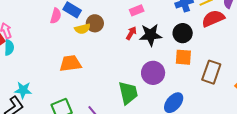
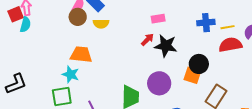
brown circle: (95, 23) -> (78, 17), moved
black circle: (183, 33) -> (199, 64), moved
cyan star: (23, 90) -> (71, 74), moved

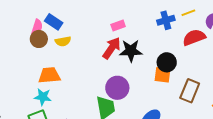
yellow line: (228, 27) -> (188, 13), moved
red arrow: (147, 40) -> (112, 48), size x1.6
purple circle: (159, 83) -> (117, 88), moved

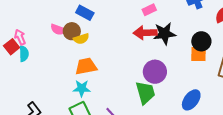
pink semicircle: (37, 27) -> (58, 30), moved, turned 98
yellow semicircle: (63, 41) -> (81, 39), moved
red arrow: (112, 48) -> (145, 33), turned -120

